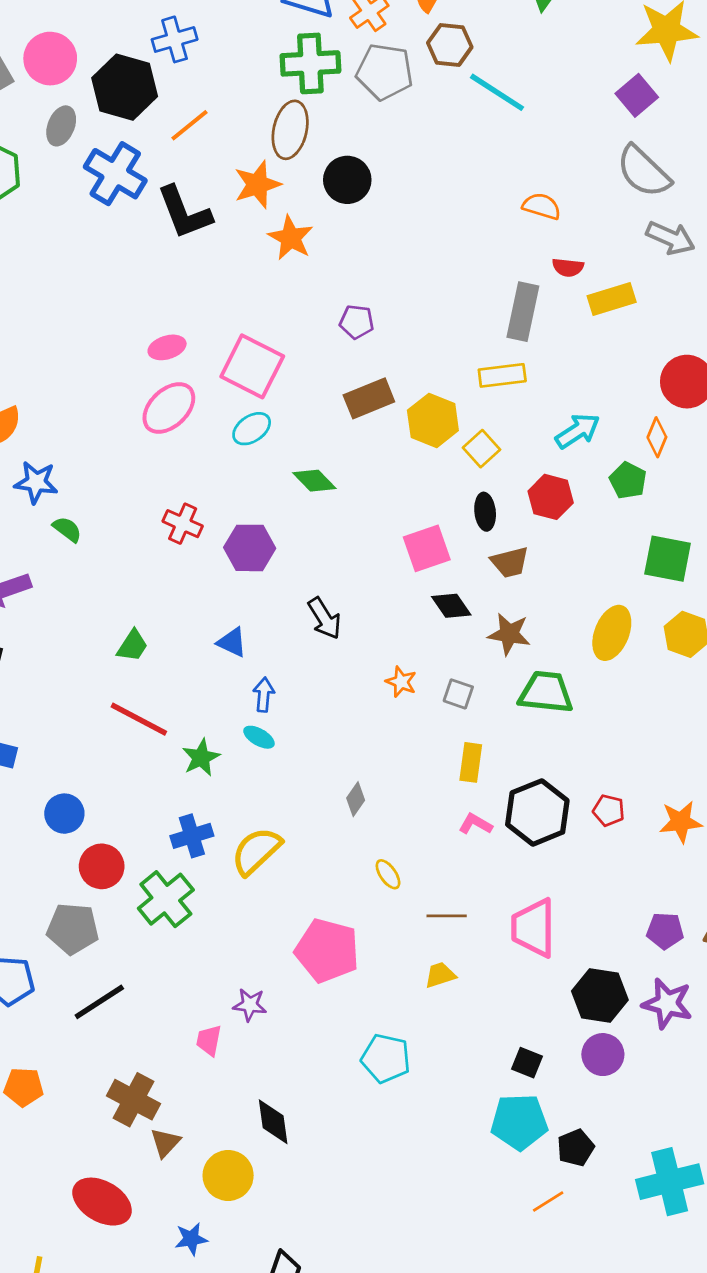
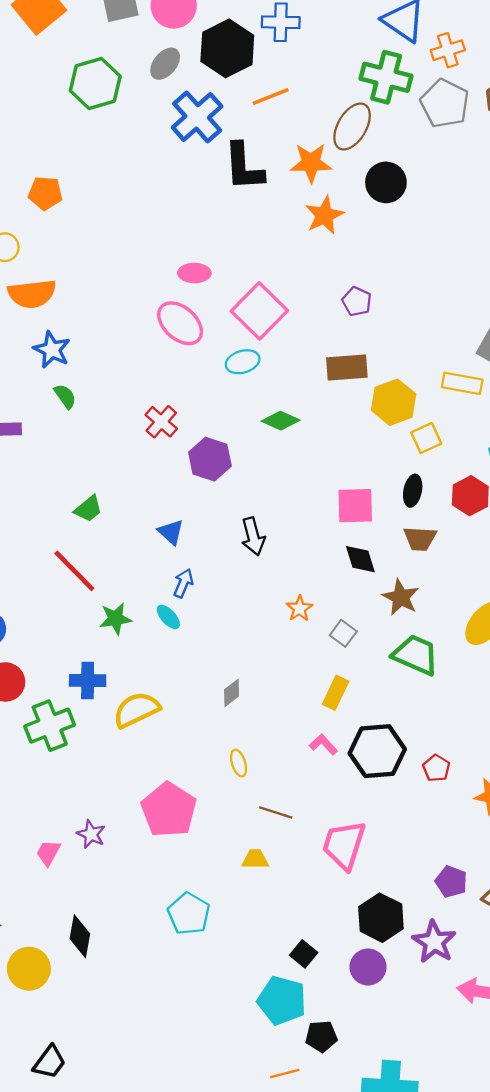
pink ellipse: (169, 408) -> (180, 323), turned 69
green diamond: (314, 481) -> (281, 421), turned -39

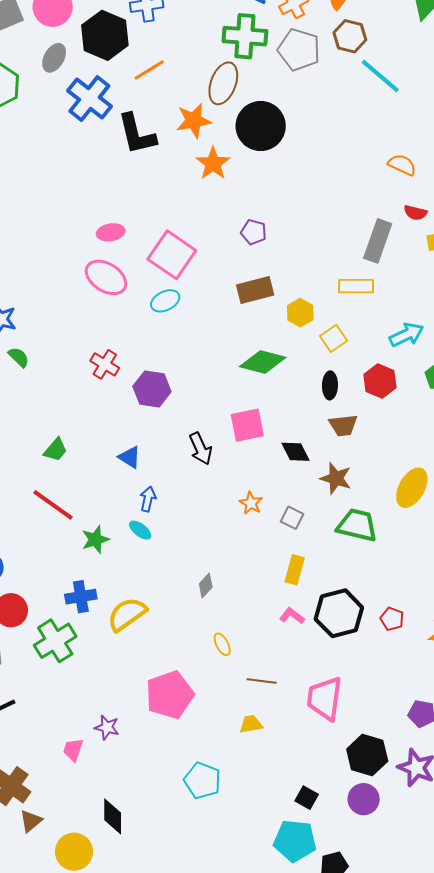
black circle: (386, 182) -> (261, 126), size x1.4
yellow hexagon: (394, 402) -> (300, 313), size x0.7
green diamond: (281, 421) -> (263, 362), moved, size x1.4
pink square: (355, 506) -> (247, 425), moved
pink pentagon: (169, 810) -> (170, 695), turned 30

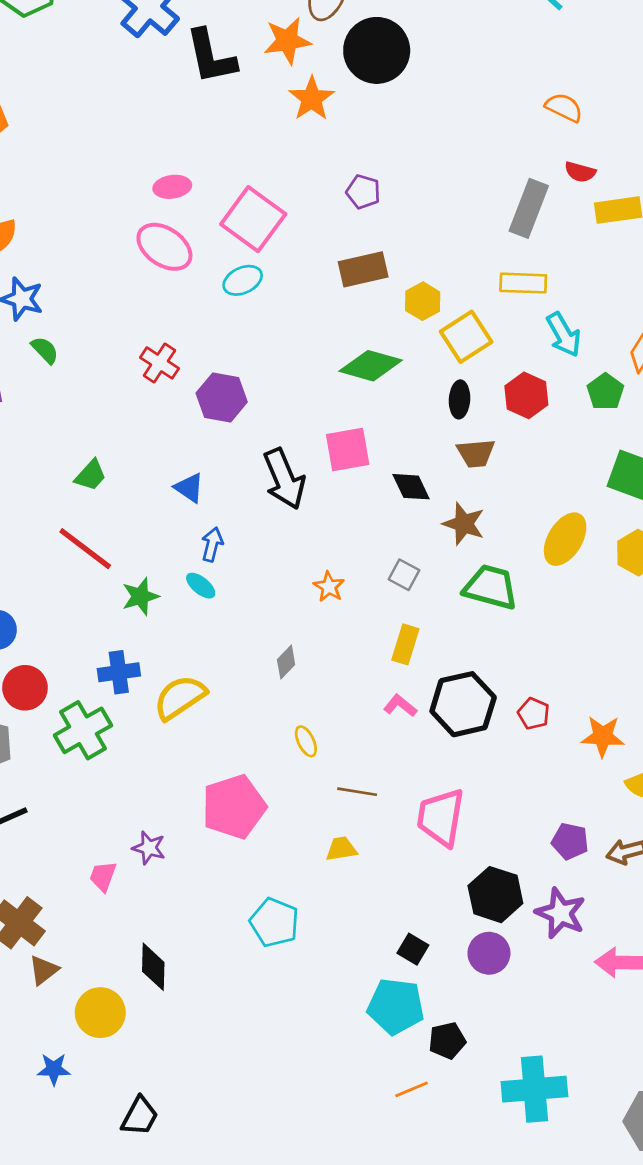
yellow rectangle: (356, 286) -> (523, 283), moved
cyan arrow: (406, 335) -> (564, 335), turned 84
yellow square: (334, 338) -> (466, 337), size x1.4
black arrow: (200, 449) -> (284, 479), size x1.4
orange star: (251, 503) -> (329, 587), moved

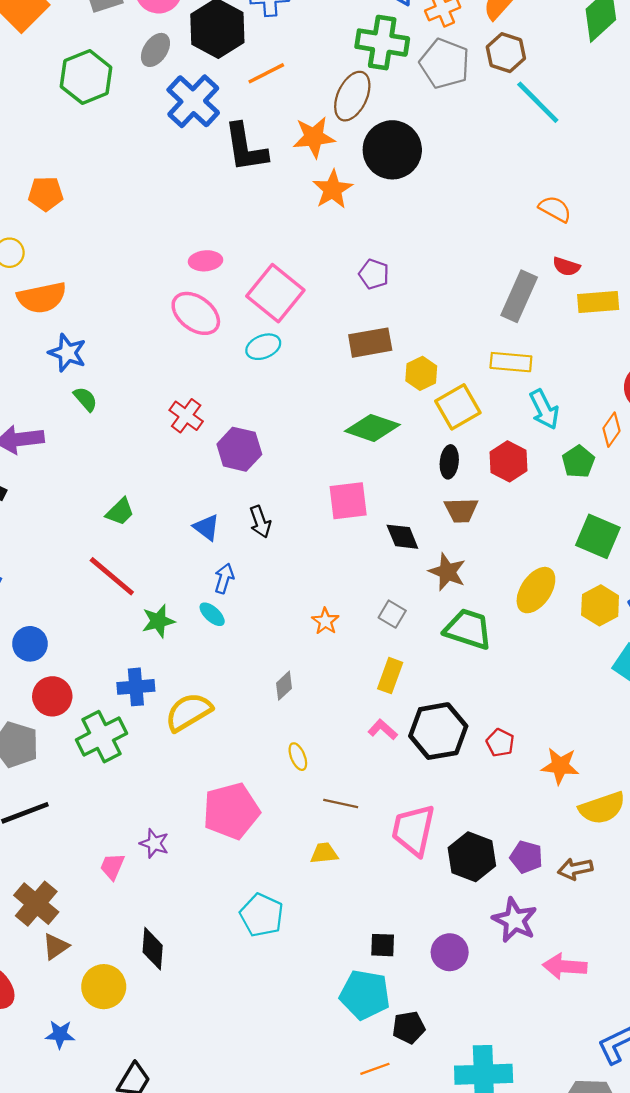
black arrow: (284, 479) -> (260, 522), moved, size x0.6
black hexagon: (495, 895) -> (472, 857), moved
black square: (413, 949) -> (383, 945), turned -32

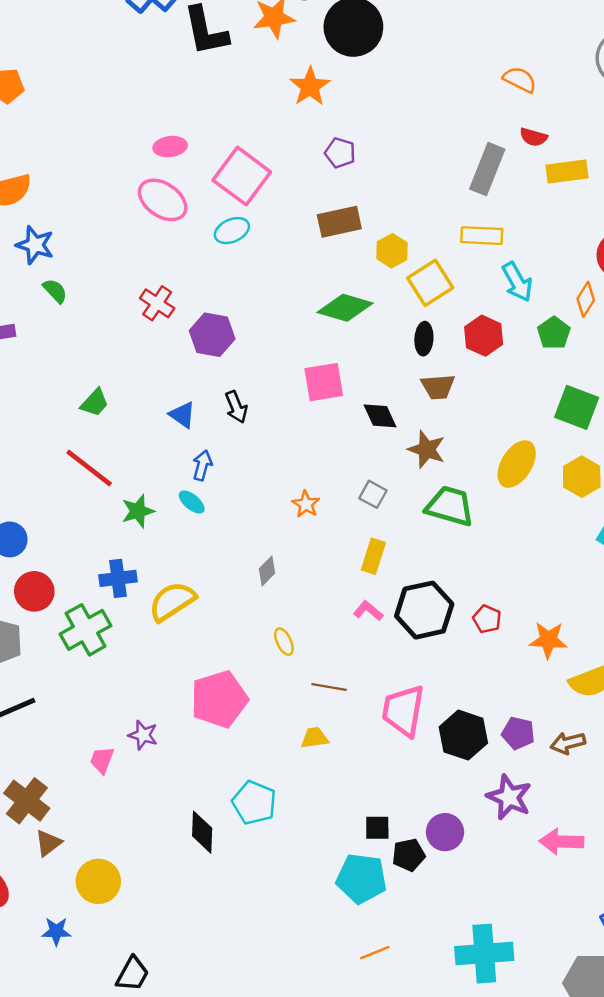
orange star: (333, 189) -> (310, 86), moved
black diamond: (153, 949) -> (202, 832), moved
black pentagon: (409, 1027) -> (409, 855), moved

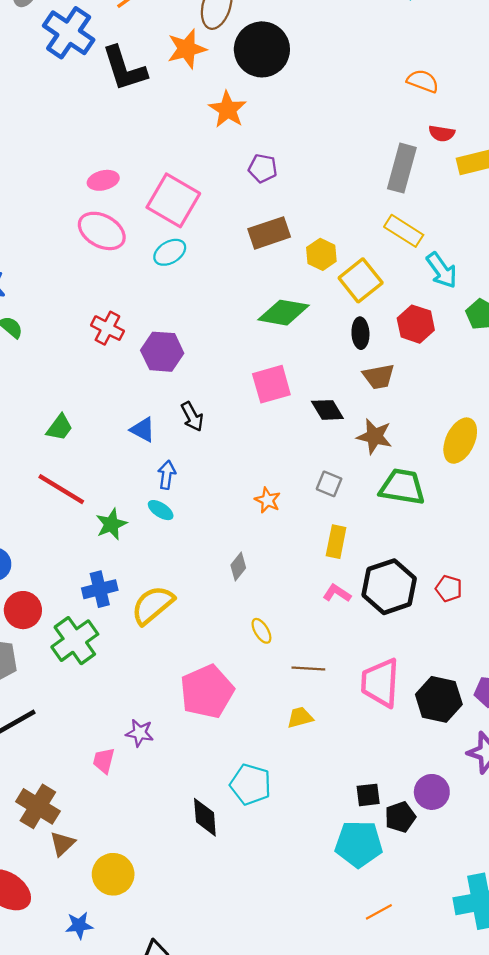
yellow rectangle: (482, 236) -> (404, 231), turned 36

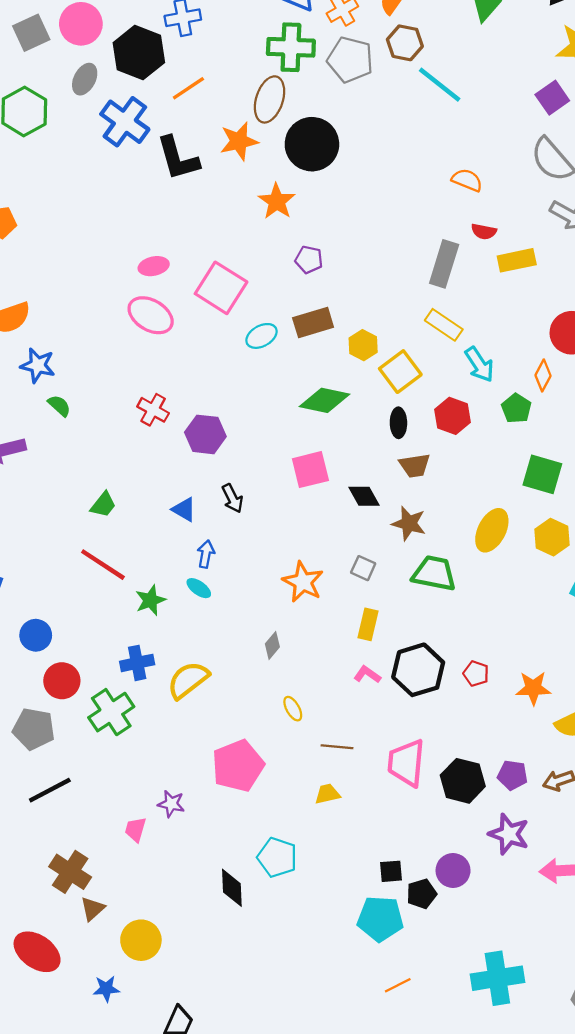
cyan ellipse: (170, 252) -> (261, 336), moved
orange star: (268, 500) -> (303, 582), size x1.6

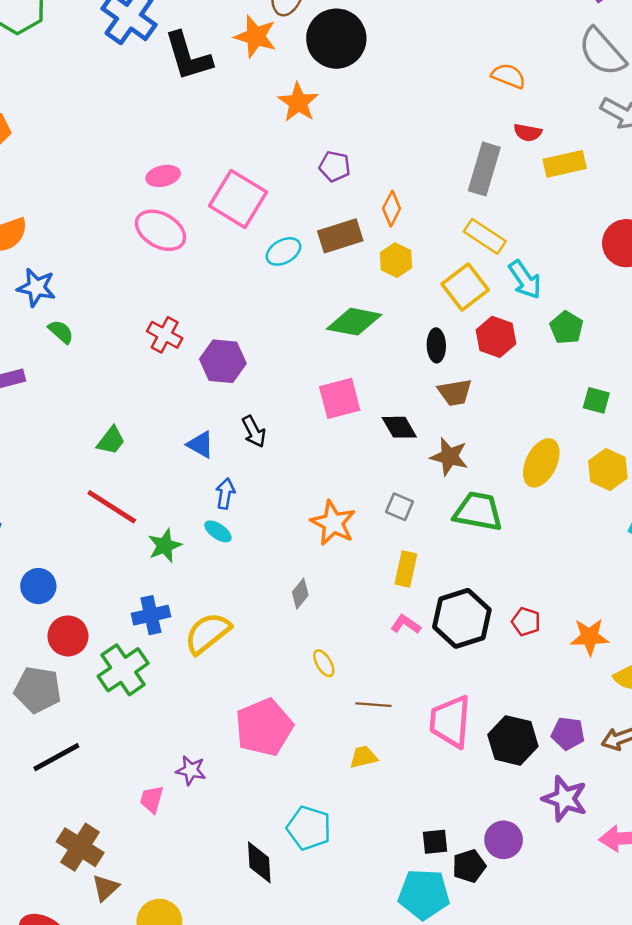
orange star: (239, 141) -> (255, 36), turned 30
yellow square: (400, 372) -> (465, 287), moved
orange diamond: (543, 375) -> (392, 209), moved
green square: (542, 474) -> (596, 400), size x0.6

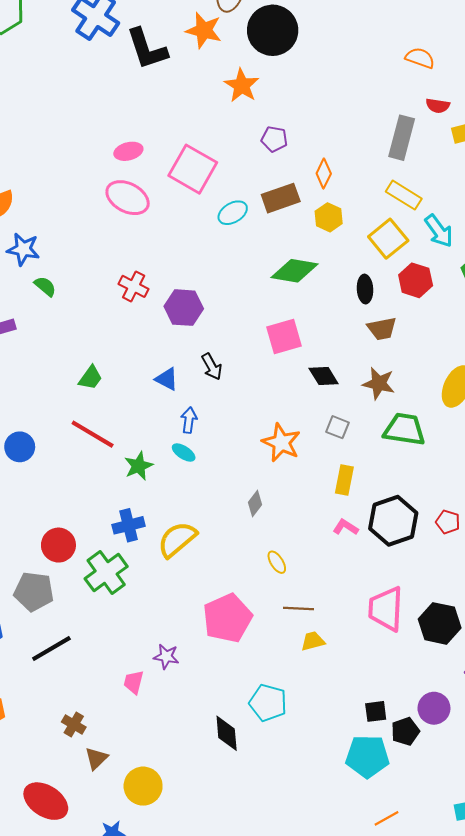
black diamond: (399, 427) -> (324, 376), moved
blue circle: (38, 586) -> (20, 447), moved
brown line: (373, 705) -> (299, 609), moved
brown cross: (80, 847) -> (74, 725), size x0.6

